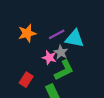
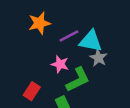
orange star: (27, 33) -> (39, 23), moved
gray star: (61, 52) -> (98, 58), moved

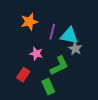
purple line: (69, 36) -> (52, 32), turned -49
pink star: (60, 64) -> (36, 54), moved

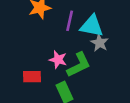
pink star: (36, 54) -> (58, 60), moved
red rectangle: (23, 75) -> (32, 77), turned 56

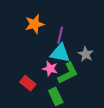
cyan triangle: (92, 26) -> (60, 53), moved
red rectangle: (32, 77) -> (28, 83), turned 40

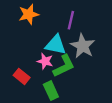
purple line: (60, 35) -> (71, 20), moved
gray star: (86, 54) -> (83, 46), size x1.5

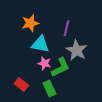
cyan triangle: (56, 45) -> (40, 44), moved
red rectangle: (22, 76) -> (21, 84), moved

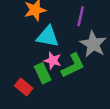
green rectangle: (49, 88) -> (43, 73), moved

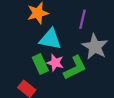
green rectangle: (43, 73) -> (40, 64), moved

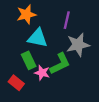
gray star: (95, 47) -> (78, 45), turned 30
pink star: (55, 63) -> (42, 73), moved

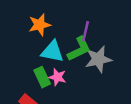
green L-shape: (60, 64) -> (79, 49), moved
pink star: (42, 73) -> (57, 77), moved

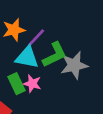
purple line: (86, 31) -> (36, 38), moved, turned 30

